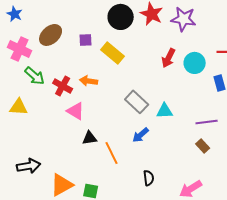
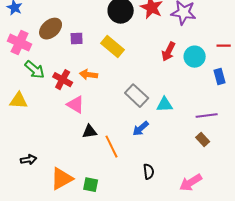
purple square: (86, 40) -> (77, 39), moved
black arrow: (29, 166) -> (29, 160), size x0.7

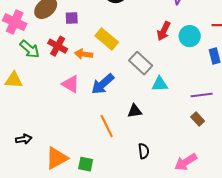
yellow rectangle: (113, 47) -> (107, 39), moved
red cross: (63, 80) -> (58, 46), moved
gray rectangle: (137, 96) -> (141, 63), moved
blue arrow: (141, 129) -> (103, 84), moved, size x1.4
black triangle: (90, 132) -> (135, 111), moved

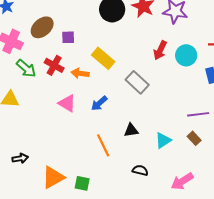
blue arrow: (103, 84) -> (99, 103), size x0.7
cyan triangle: (160, 84) -> (163, 140), moved, turned -30
black semicircle: (144, 151) -> (140, 170), turned -70

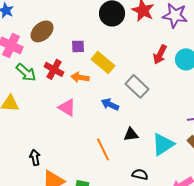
purple square: (68, 37) -> (78, 46), moved
blue arrow: (99, 103) -> (110, 104), moved, turned 66
cyan triangle: (163, 140) -> (163, 144), size x1.4
black arrow: (20, 158) -> (35, 157), moved, turned -91

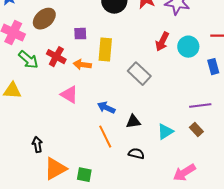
yellow rectangle: (103, 62) -> (105, 50), turned 55
blue arrow: (110, 104) -> (106, 108), moved
cyan triangle: (163, 144) -> (165, 132), size x0.7
black semicircle: (140, 174) -> (136, 154), moved

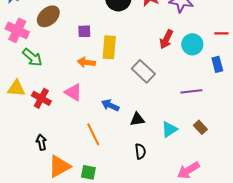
red cross: (56, 57) -> (41, 98), moved
purple line: (200, 106) -> (191, 91), moved
orange line: (105, 137) -> (93, 134), moved
black semicircle: (136, 154) -> (140, 151), turned 70

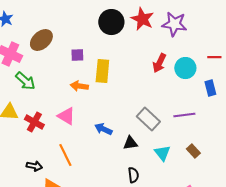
gray rectangle: (143, 71) -> (148, 119), moved
cyan triangle: (169, 129) -> (162, 153), turned -36
orange line: (93, 134) -> (65, 155), moved
black arrow: (41, 142) -> (34, 166), turned 112

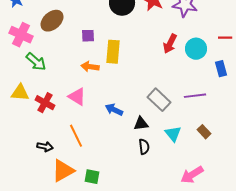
black semicircle: (133, 175) -> (144, 147), moved

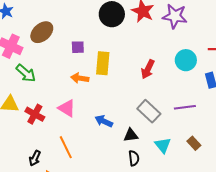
red arrow: (170, 44) -> (148, 69), moved
black arrow: (45, 147) -> (35, 158), turned 105

